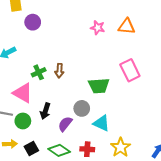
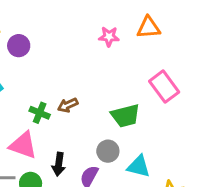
brown arrow: (59, 71) -> (68, 105), turned 72
green cross: (39, 72) -> (40, 113), turned -32

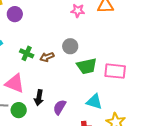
pink rectangle: (164, 87) -> (115, 71), moved, turned -50
green cross: (40, 113) -> (27, 53), moved
gray circle: (108, 151) -> (70, 46), moved

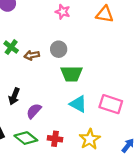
pink star: (78, 11) -> (63, 12), moved
pink rectangle: (115, 71) -> (111, 104), moved
cyan triangle: (94, 102) -> (78, 104), moved

